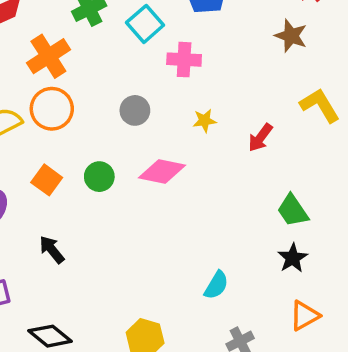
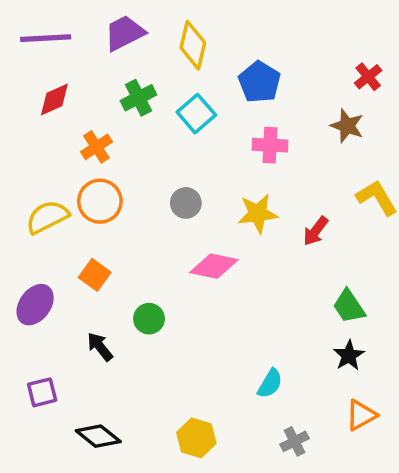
orange cross: (48, 56) -> (96, 147), size x0.7
pink cross: (184, 60) -> (270, 145), moved
yellow star: (204, 121) -> (258, 213), size x1.6
green circle: (99, 177) -> (149, 319), moved

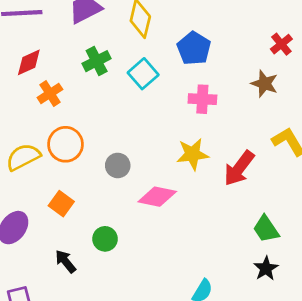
orange cross: (96, 147) -> (50, 93), moved
gray circle: (186, 203) -> (118, 165), moved
red arrow: (316, 231) -> (239, 168), size x1.5

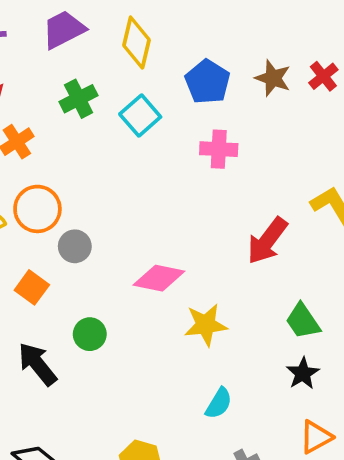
brown star: (265, 84) -> (273, 78), moved
yellow star: (193, 154) -> (206, 325), moved
gray circle: (118, 165) -> (75, 246), moved
black arrow: (65, 261) -> (37, 364), size x1.4

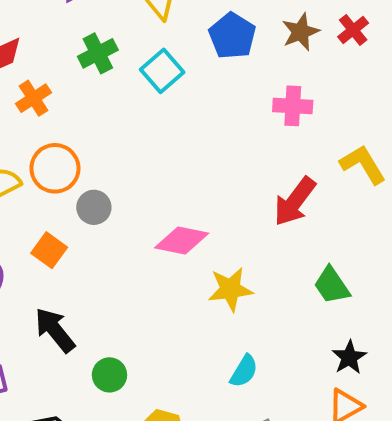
brown star: (273, 78) -> (301, 32), turned 30
pink cross: (219, 149) -> (293, 106), moved
green circle: (90, 334) -> (109, 375), moved
black star: (303, 373) -> (349, 357), moved

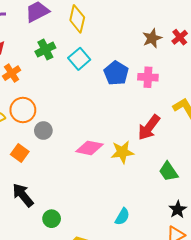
blue pentagon: (232, 36) -> (116, 73), moved
yellow star: (230, 289) -> (122, 152), moved

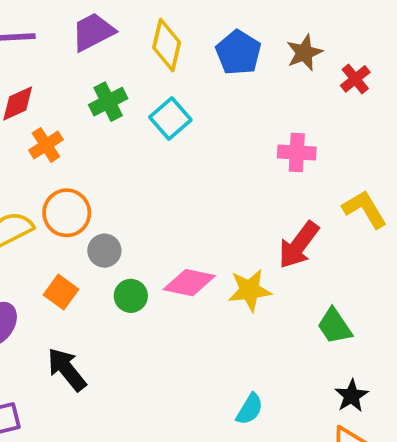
brown star: (152, 38) -> (304, 53), moved
blue pentagon: (116, 73) -> (238, 53), moved
green circle: (52, 219) -> (131, 296), moved

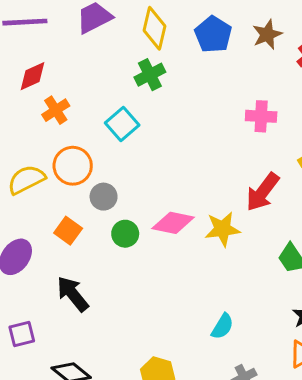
green cross: (108, 102) -> (150, 75), moved
cyan square: (170, 119) -> (122, 124), moved

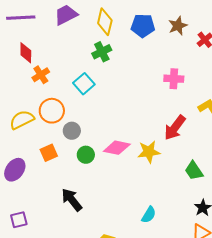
blue pentagon: (213, 34) -> (143, 26), turned -30
red diamond: (33, 76) -> (26, 53), turned -65
orange square: (68, 231) -> (49, 153), turned 30
black arrow: (73, 294) -> (72, 200), moved

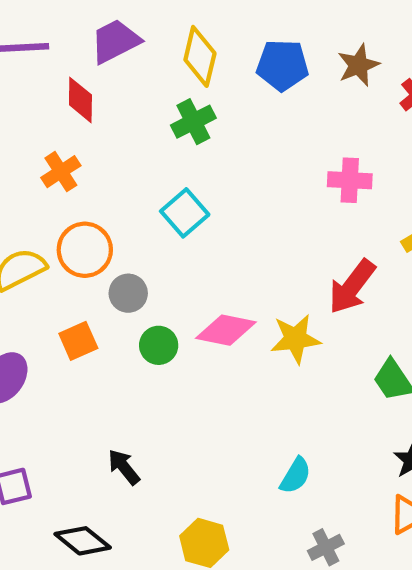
red diamond: (26, 53) -> (80, 100), moved
cyan square: (84, 84) -> (185, 213), moved
black arrow: (72, 200) -> (124, 467), moved, size x0.7

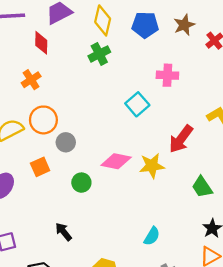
pink cross: (350, 180) -> (167, 75), moved
cyan square: (185, 213) -> (137, 104), moved
green circle: (159, 345) -> (81, 183), moved

